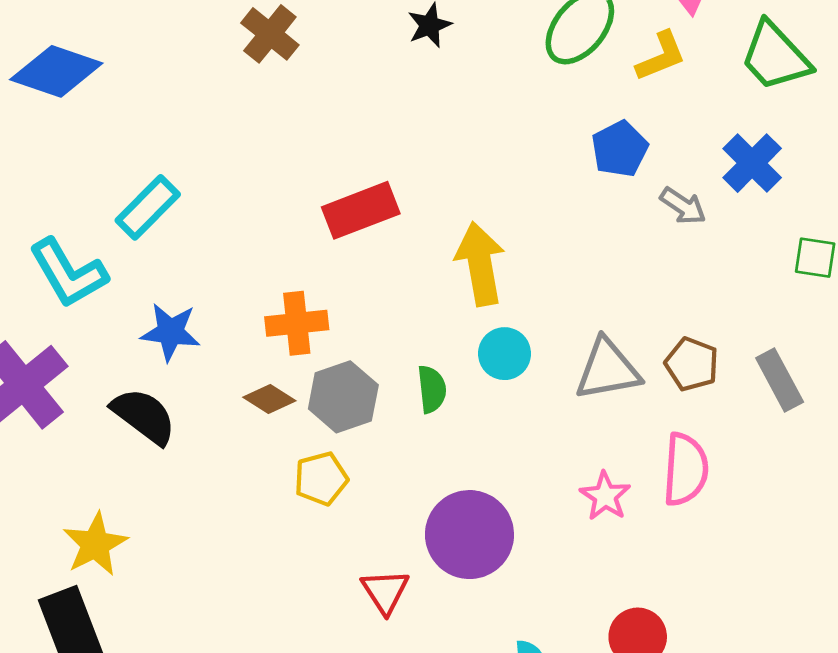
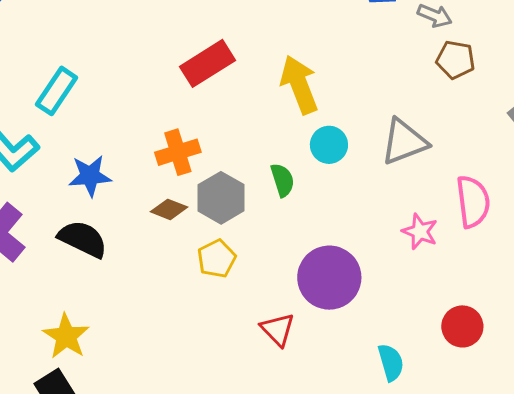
brown pentagon: (692, 364) -> (456, 60), moved

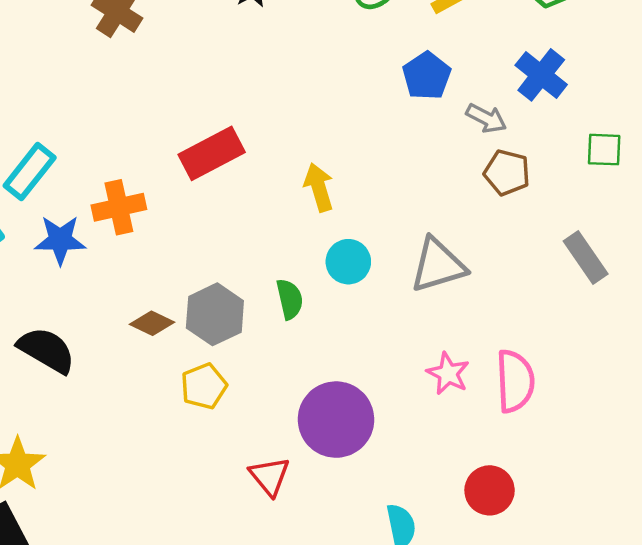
yellow arrow: (299, 85) -> (319, 187), size x0.7
orange cross: (178, 152) -> (119, 207), moved
blue star: (90, 176) -> (60, 240), moved
pink semicircle: (473, 202) -> (515, 381), moved

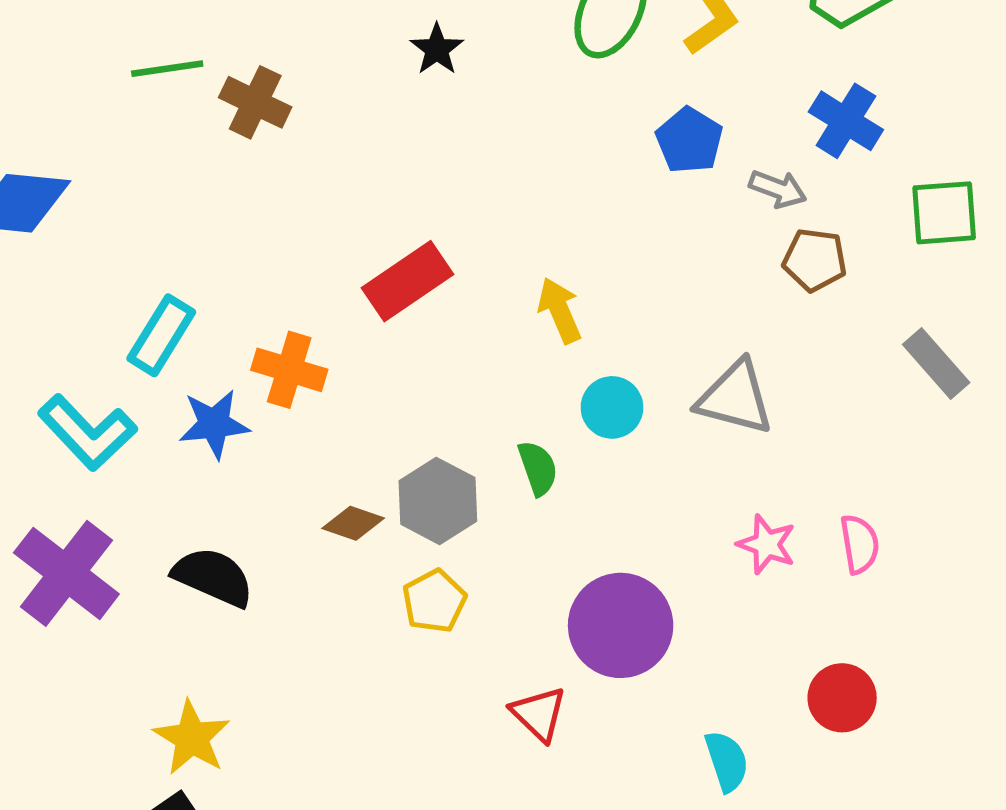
green square: (604, 150) -> (944, 213), size x1.4
orange cross: (119, 207) -> (289, 370), turned 36
gray triangle: (438, 265) -> (735, 398), turned 38
pink semicircle: (515, 381) -> (860, 544), size x0.7

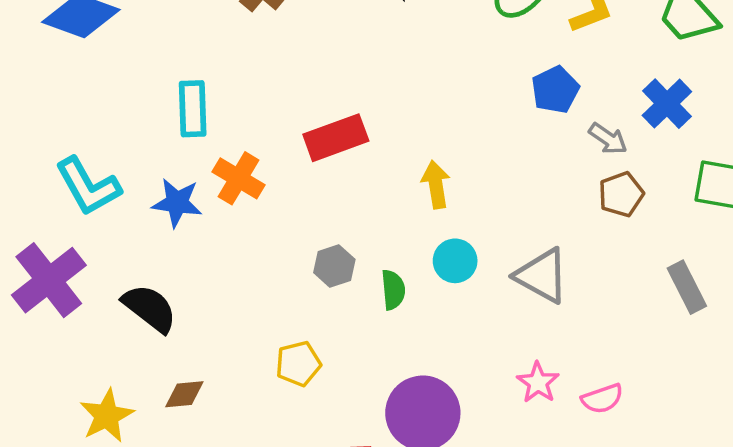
brown pentagon: (815, 260) -> (621, 194), turned 30
cyan rectangle: (161, 335) -> (193, 109), moved, turned -48
gray hexagon: (438, 501) -> (334, 266), moved, size x0.7
brown diamond: (353, 523) -> (184, 394), moved, turned -39
pink semicircle: (860, 544) -> (602, 399), turned 66

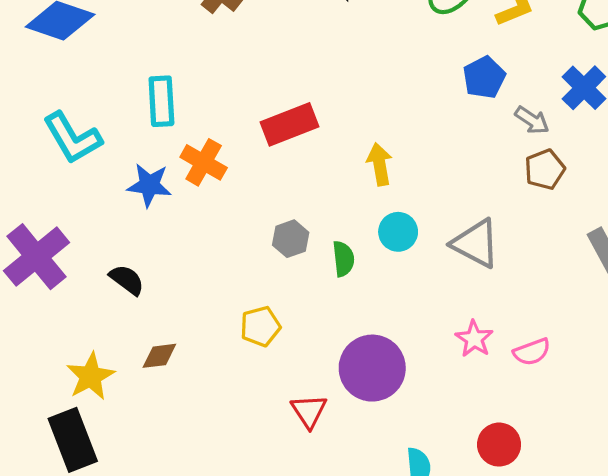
cyan L-shape: (88, 186) -> (72, 138), moved
black semicircle: (150, 308) -> (127, 280), size x0.7

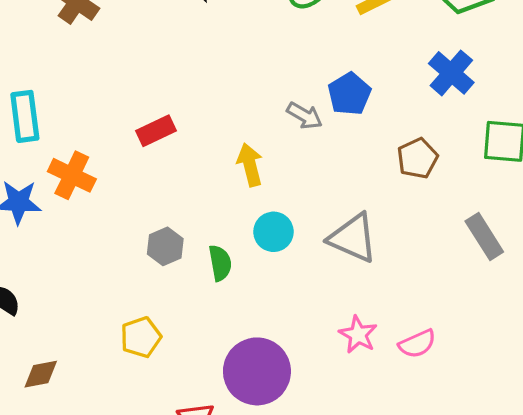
blue pentagon: (484, 77) -> (349, 94), moved
gray arrow: (532, 120) -> (305, 116), moved
red rectangle: (290, 124) -> (156, 131), size x0.7

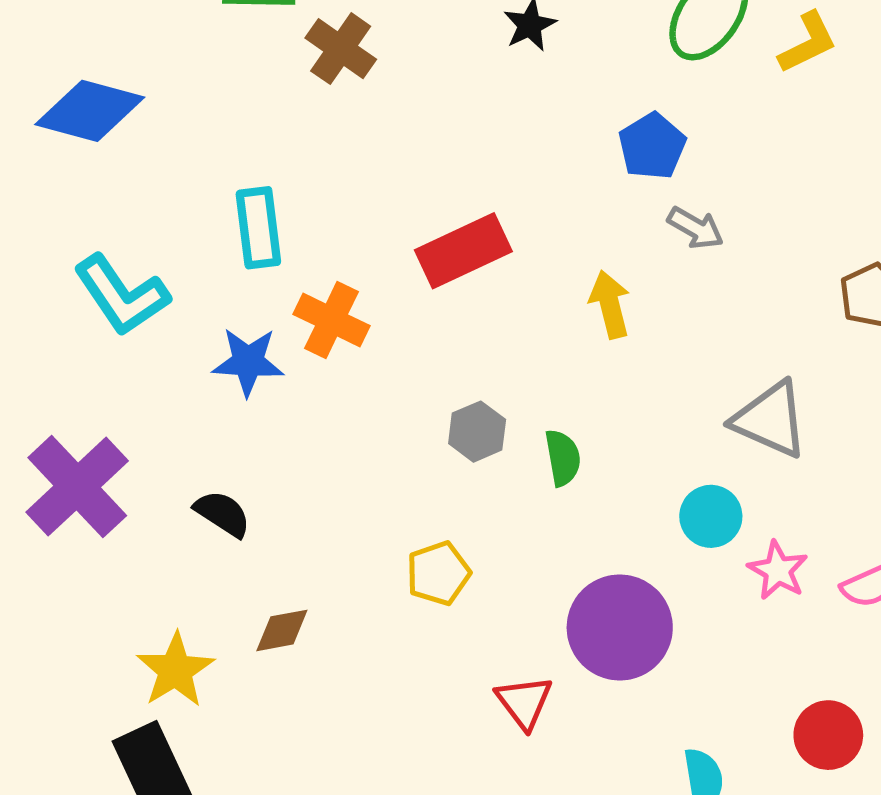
blue pentagon: (349, 94) -> (652, 146), moved
red rectangle: (156, 131) -> (463, 251), size x1.5
cyan circle: (273, 232) -> (711, 516), moved

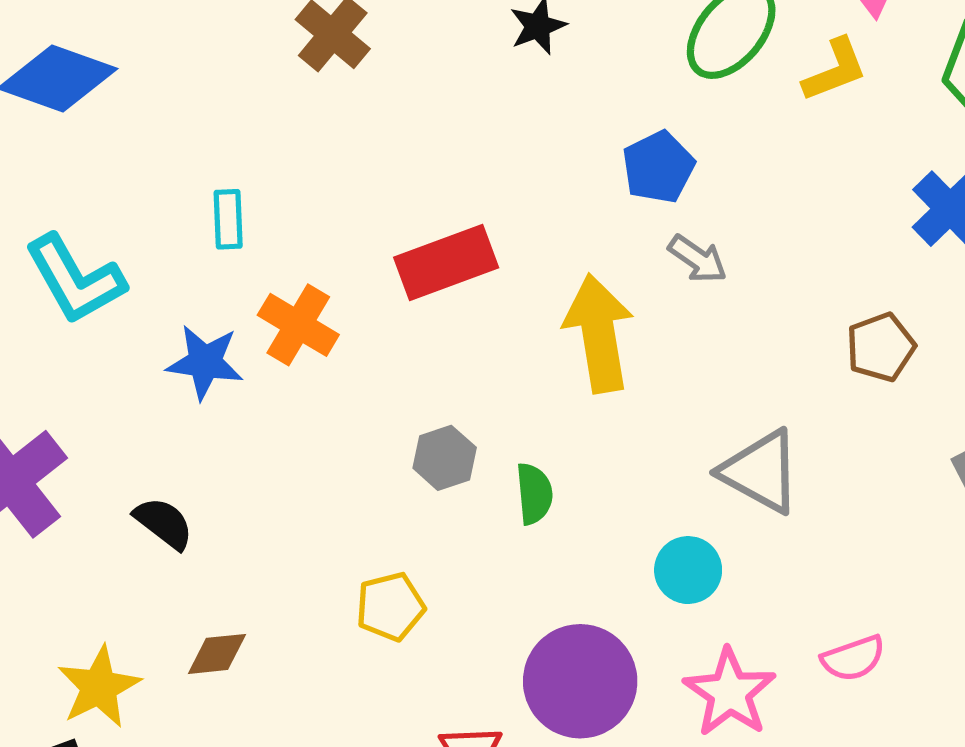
cyan rectangle: (258, 228) -> (228, 219), size x0.7
yellow arrow: (610, 304) -> (599, 333), size x1.6
pink star: (778, 570) -> (730, 693), moved, size x1.4

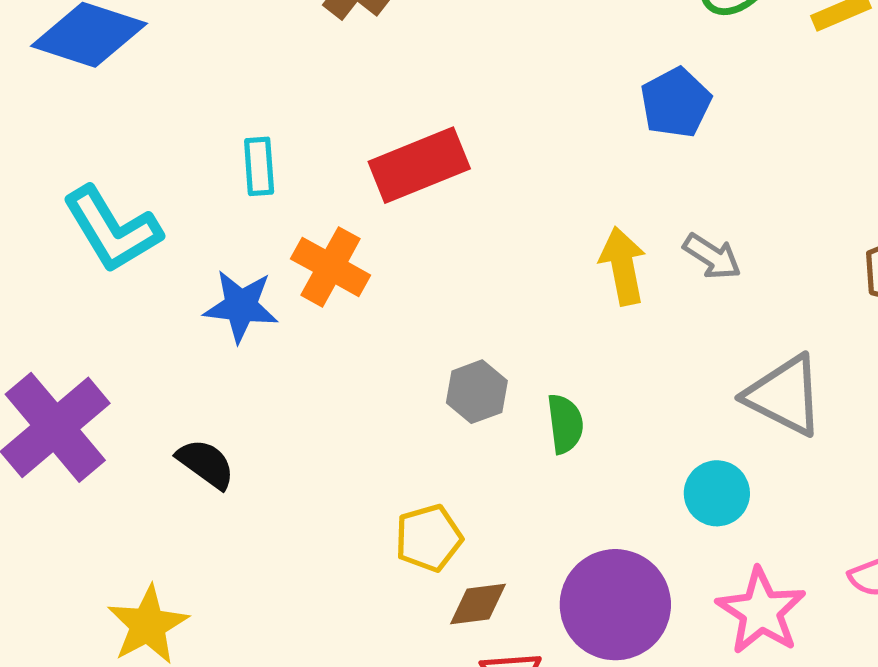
gray arrow: (698, 259) -> (712, 256), moved
red rectangle: (446, 263) -> (419, 165), moved
yellow arrow: (599, 333) -> (623, 266), size x0.7
brown diamond: (217, 654) -> (478, 604), moved

